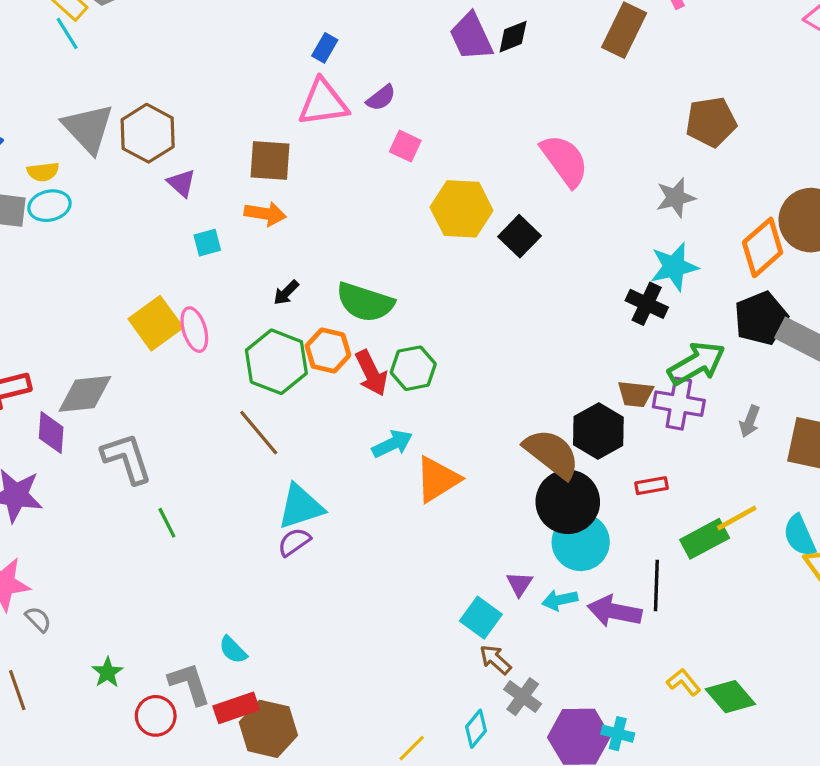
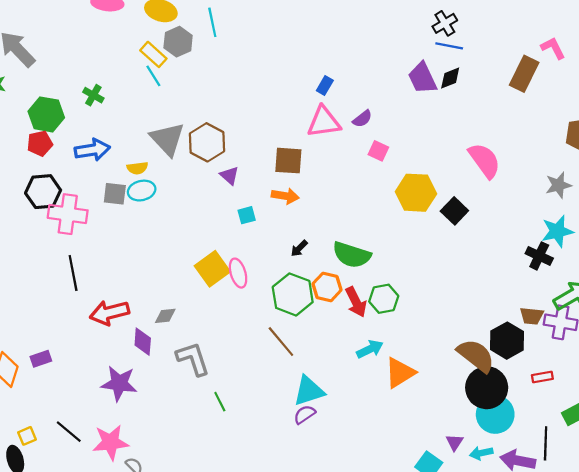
gray diamond: (85, 394) -> (165, 316), size x0.6

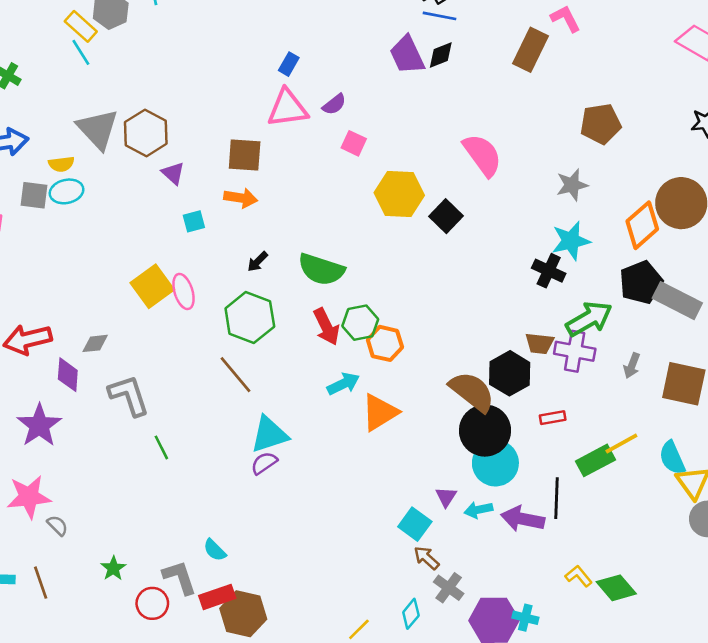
orange hexagon: (327, 287) -> (385, 343), moved
purple star: (119, 383) -> (39, 425), turned 30

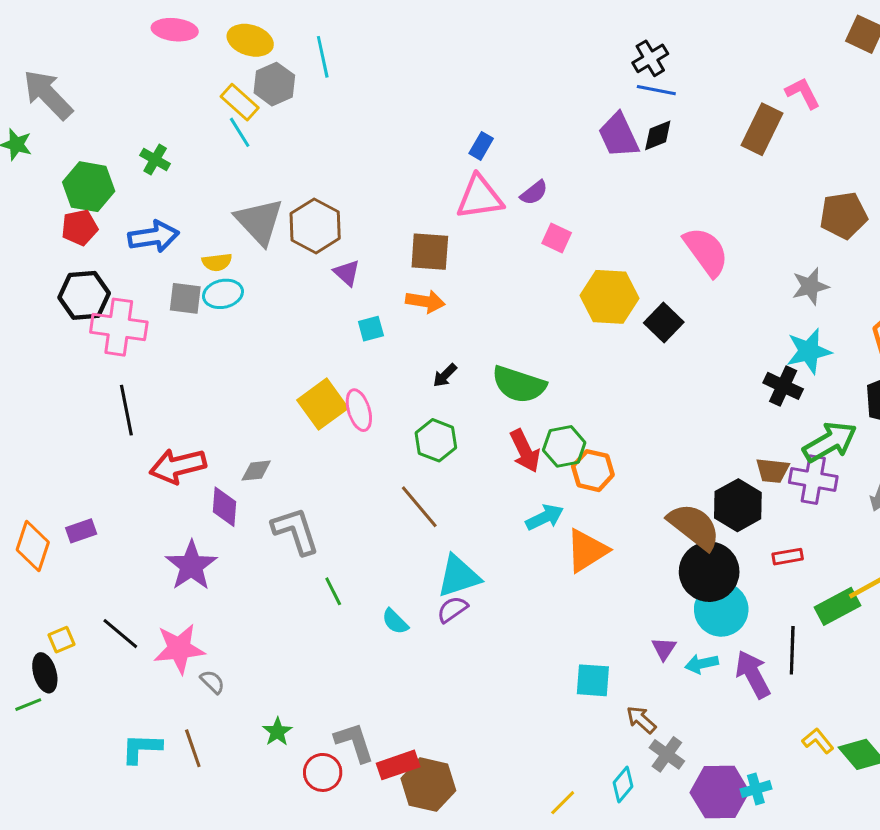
green hexagon: (250, 317) -> (436, 440), size x0.7
purple arrow: (523, 519) -> (753, 674), turned 51
cyan square: (415, 524) -> (593, 680), moved, turned -32
cyan semicircle: (215, 550) -> (395, 621), moved
cyan cross: (525, 618) -> (756, 789), turned -30

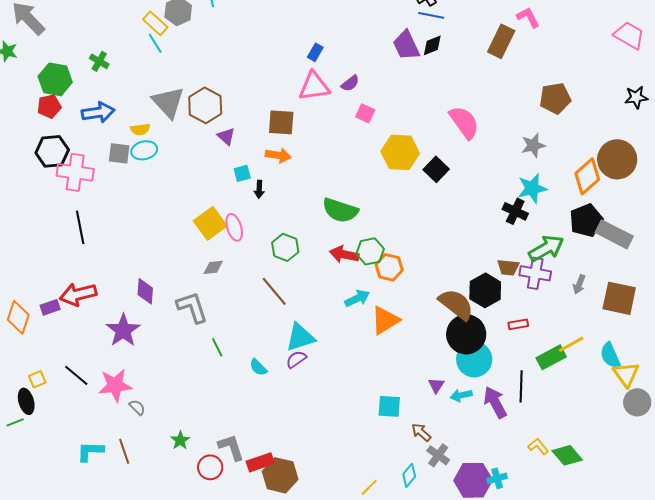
black arrow: (445, 375) -> (259, 189), moved, turned -42
red arrow: (525, 451) -> (344, 254), turned 128
red arrow: (178, 466) -> (78, 294), moved
gray diamond: (256, 471) -> (213, 267), moved

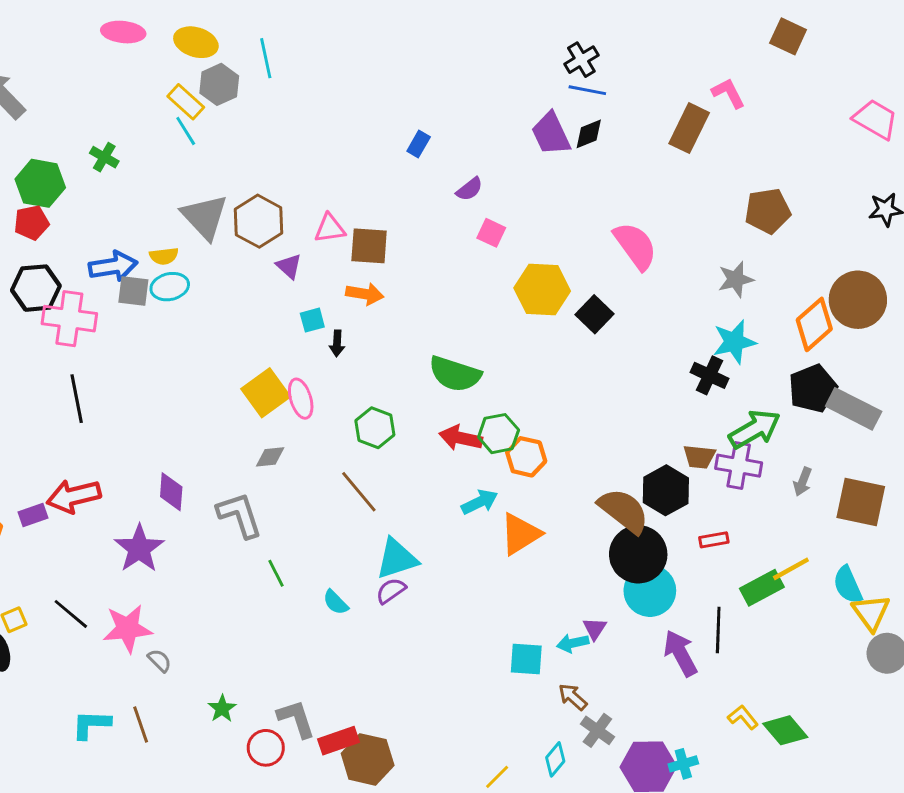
pink triangle: (314, 86) -> (330, 228), moved, size x0.7
blue arrow: (98, 112) -> (113, 266), moved
cyan arrow: (461, 395) -> (573, 643), moved

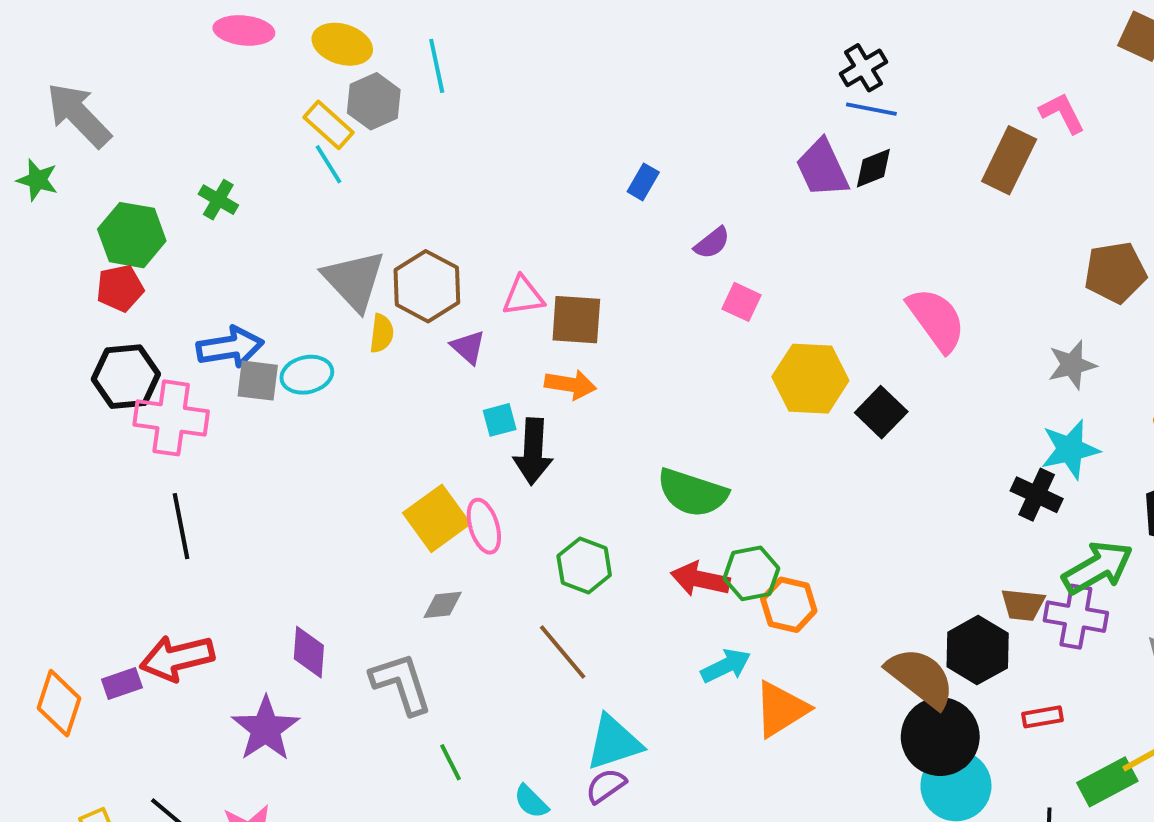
yellow semicircle: (164, 256) -> (382, 333), moved, turned -76
black arrow: (337, 343) -> (533, 451), size x1.8

